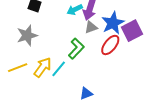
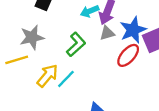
green L-shape: (76, 49) -> (76, 44), moved
yellow line: (18, 68) -> (17, 60), moved

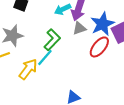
cyan line: (66, 79) -> (45, 58), moved

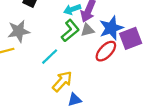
green L-shape: (52, 40) -> (70, 31), moved
yellow arrow: (28, 69) -> (62, 81), moved

